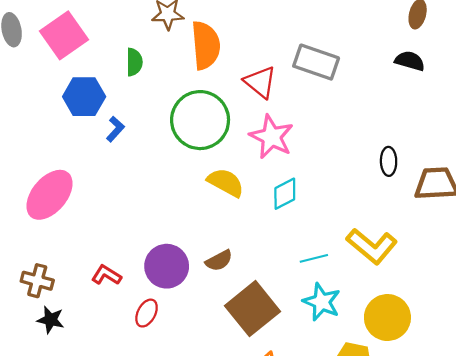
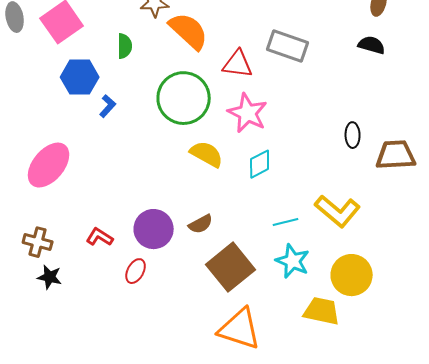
orange semicircle: (206, 45) -> (189, 31), turned -42
red triangle: (260, 82) -> (238, 64), turned -32

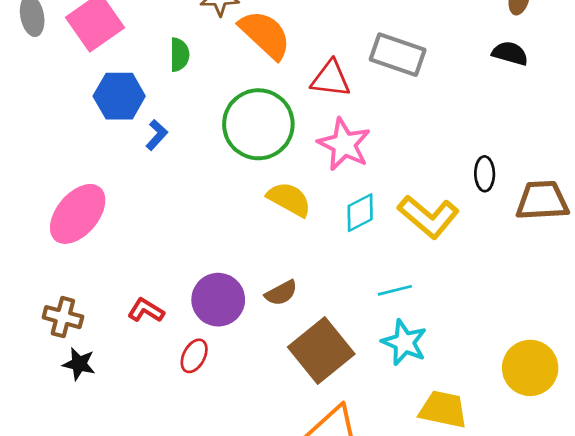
yellow L-shape: (338, 211) -> (428, 217), moved
yellow circle: (352, 275) -> (530, 368), moved

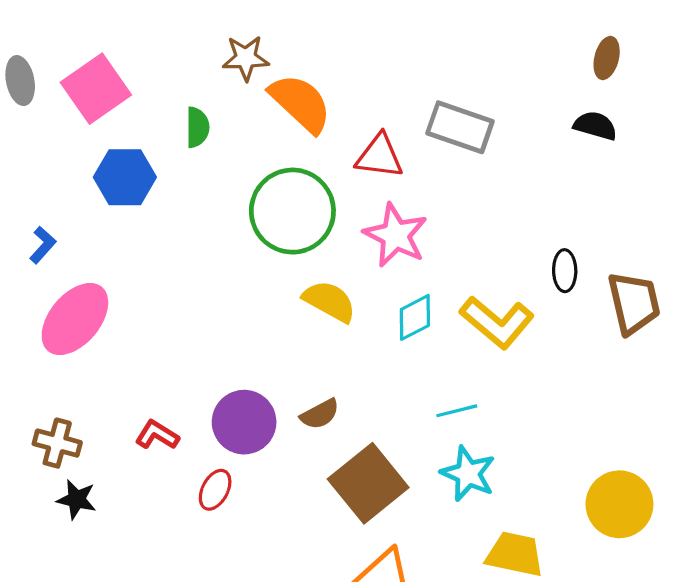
blue L-shape: (157, 135) -> (43, 245), moved
brown trapezoid: (542, 201) -> (634, 303), turned 80

